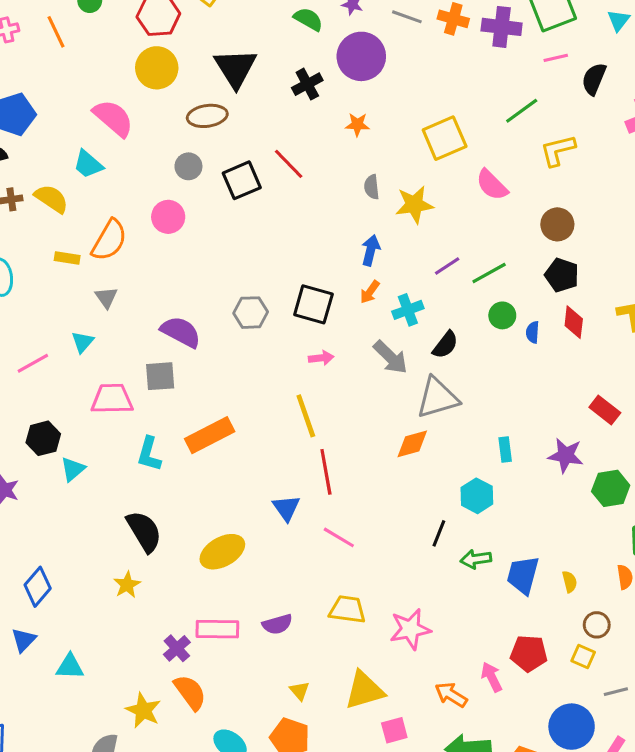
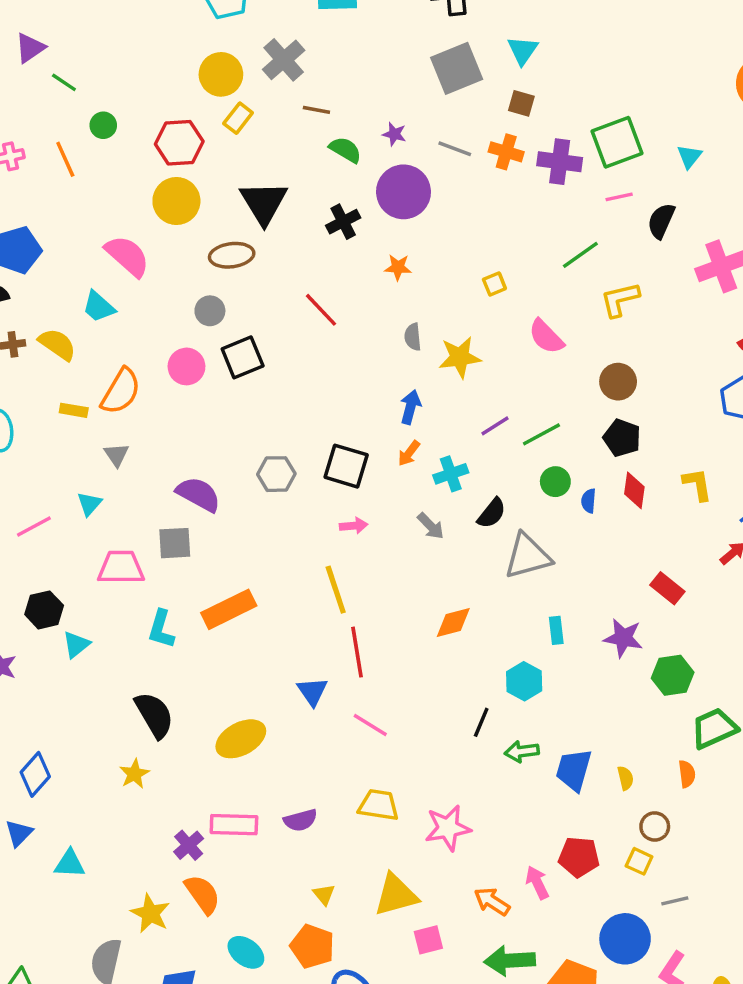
yellow square: (445, 138) -> (494, 284), size x0.5
black square: (242, 180) -> (243, 357), moved
gray arrow: (390, 357) -> (431, 526), size x0.7
gray triangle: (437, 398) -> (528, 556), moved

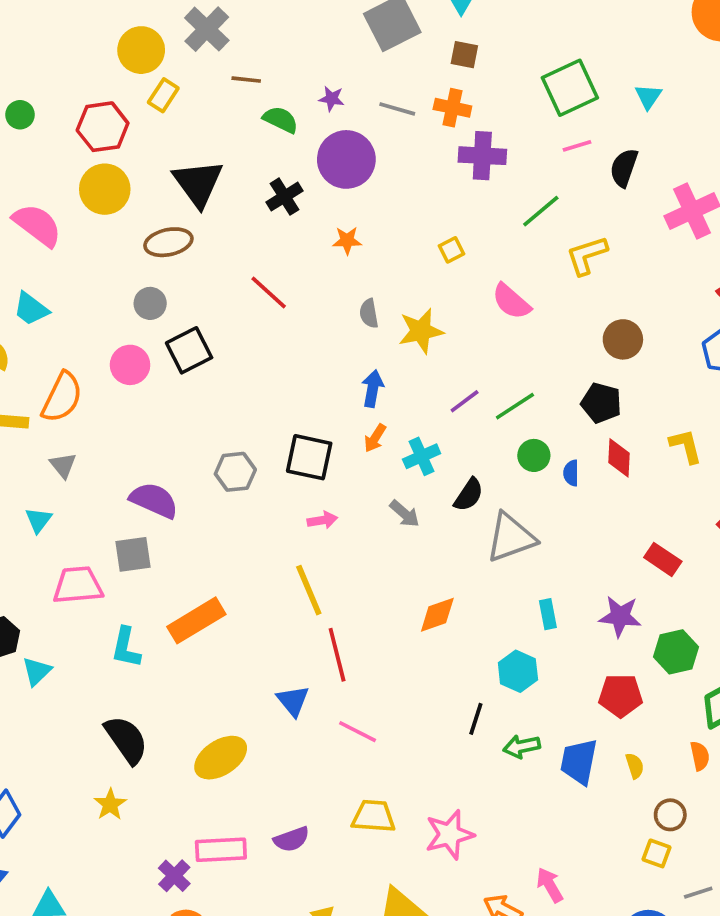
purple cross: (560, 162) -> (482, 156), moved
pink semicircle: (127, 256) -> (37, 225), moved
brown circle: (618, 382) -> (623, 339), moved
red pentagon: (579, 857) -> (621, 696), moved

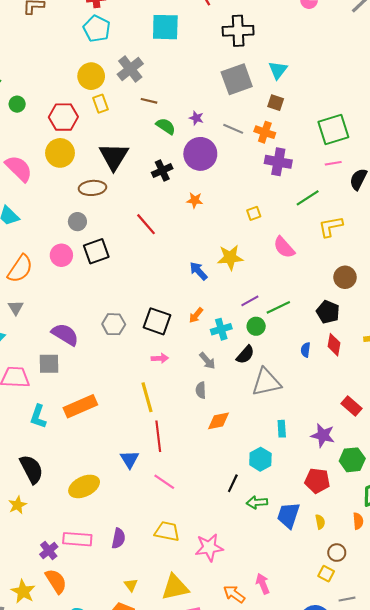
yellow rectangle: (163, 95) -> (100, 104), turned -60
gray semicircle: (369, 313) -> (201, 390), moved
blue arrow: (373, 389) -> (198, 271), moved, turned -60
green circle: (534, 455) -> (256, 326), moved
purple semicircle: (292, 839) -> (119, 538), turned -66

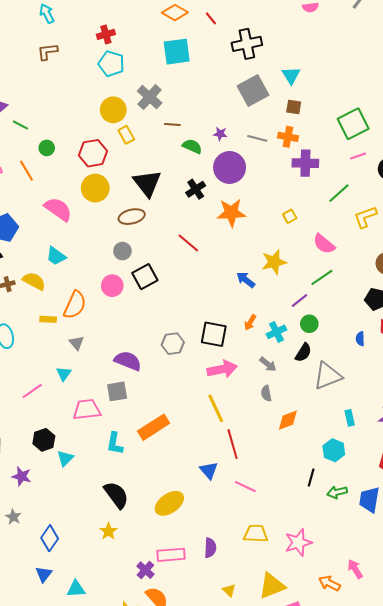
orange star: (195, 200) -> (231, 213), size x1.8
green line: (278, 307) -> (322, 277), moved
pink arrow: (160, 358) -> (222, 369), size x1.8

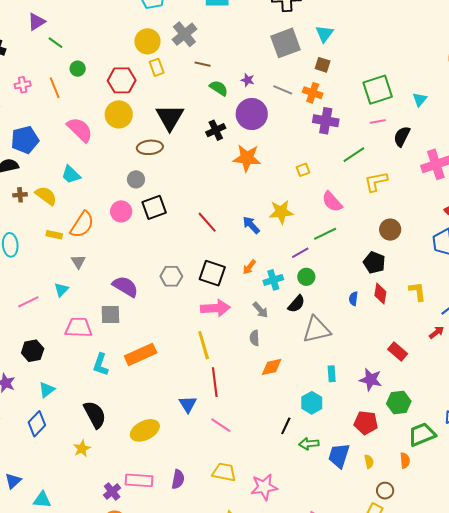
red line: (188, 243) -> (207, 222), moved
cyan triangle: (65, 458) -> (47, 390), moved
blue diamond: (50, 538) -> (37, 424), moved

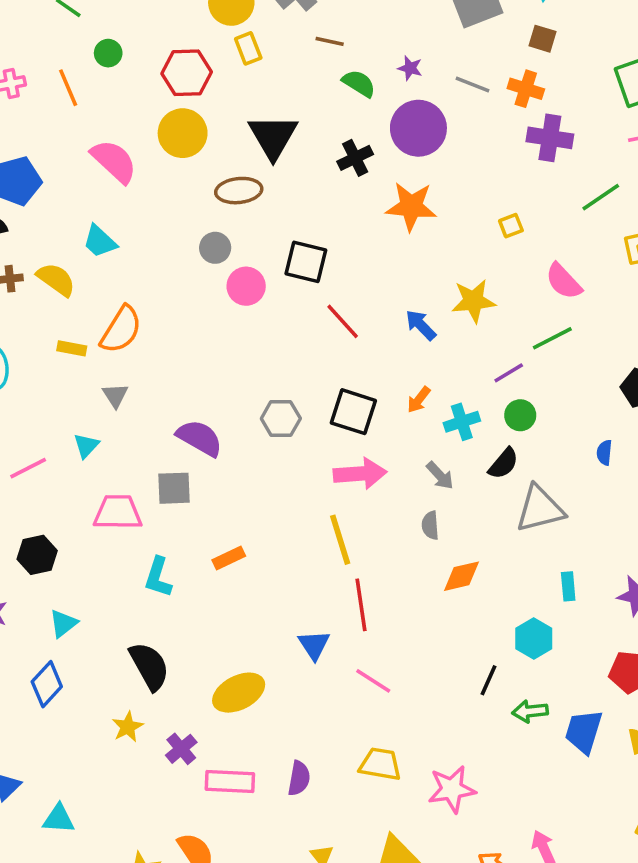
black square: (154, 207) -> (306, 262), moved, turned 35
pink circle: (121, 211) -> (246, 286), moved
orange rectangle: (141, 354) -> (229, 558), size x0.6
purple cross: (112, 491) -> (181, 749), moved

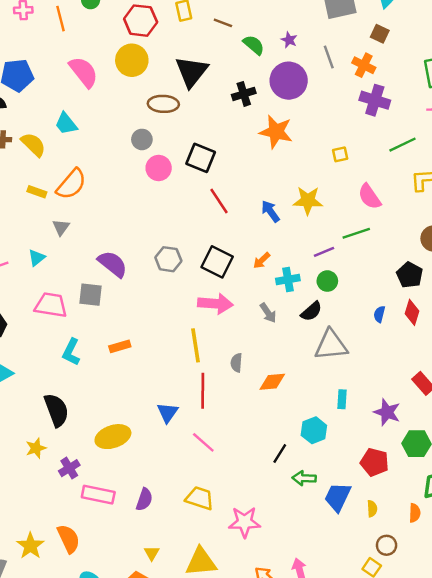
brown line: (330, 41) -> (223, 23), moved
gray line: (472, 85) -> (329, 57), turned 40
gray semicircle: (430, 525) -> (236, 363), moved

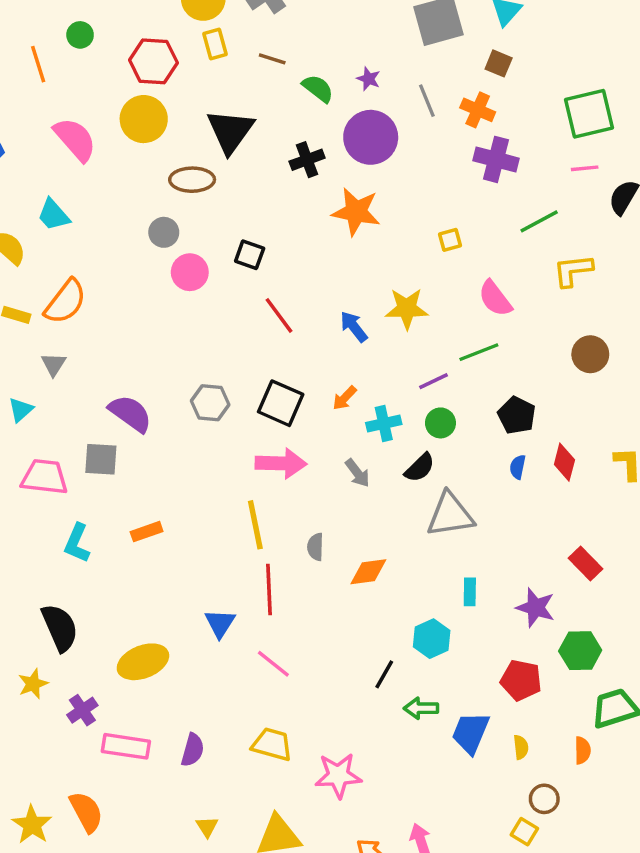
black square: (201, 158) -> (250, 255), size x0.7
black pentagon: (410, 275) -> (517, 415), moved

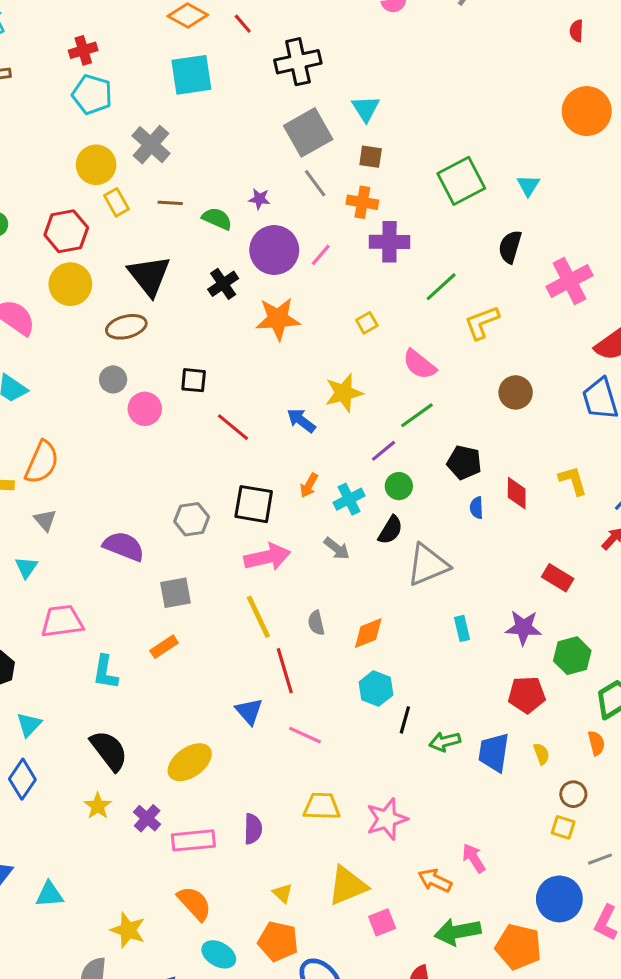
gray line: (427, 101) -> (315, 183), moved
pink line: (585, 168) -> (321, 255), moved, turned -30
gray square: (101, 459) -> (176, 593), moved
cyan hexagon: (432, 639) -> (376, 688), moved
orange semicircle: (86, 812) -> (194, 903), moved

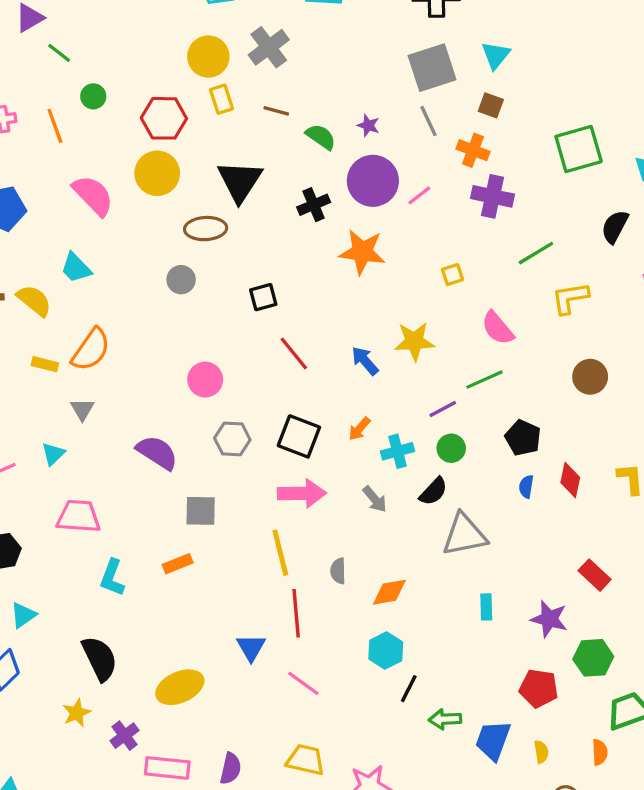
black square: (194, 380) -> (263, 297), turned -32
pink circle: (145, 409) -> (205, 380), moved

